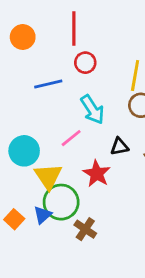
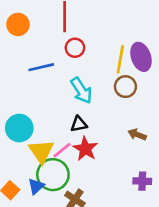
pink line: (71, 138) -> (62, 150), moved
black triangle: (119, 147) -> (79, 124), moved

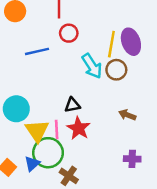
cyan arrow: (81, 90) -> (92, 66), moved
pink line: (62, 150) -> (57, 130), turned -54

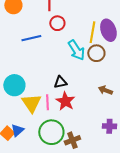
green circle: (48, 153) -> (51, 132), moved
blue triangle: (32, 164) -> (17, 130), moved
brown cross: (69, 176) -> (72, 140), moved, turned 35

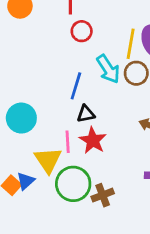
blue line: (31, 38) -> (76, 86), moved, turned -60
yellow triangle: (31, 103) -> (48, 160), moved

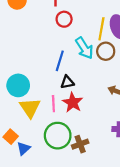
yellow triangle: (48, 160) -> (30, 108), moved
blue triangle: (26, 181) -> (23, 148), moved

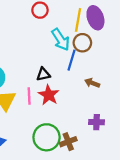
blue line: (60, 61) -> (72, 60), moved
green circle: (58, 136) -> (47, 137), moved
brown cross: (80, 144) -> (68, 142), moved

